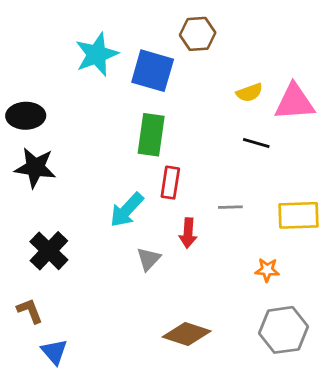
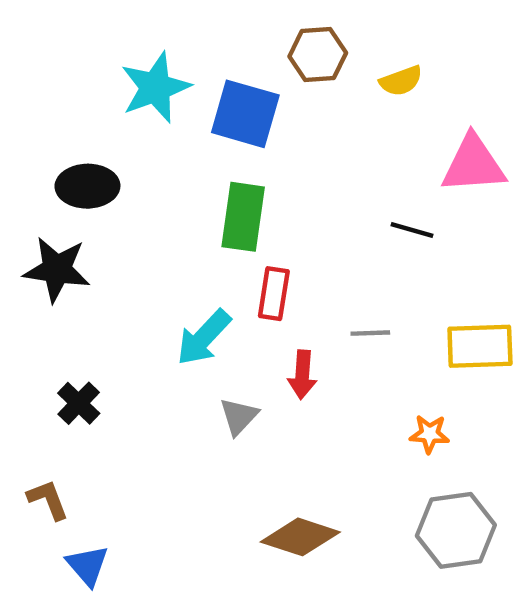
yellow semicircle: (249, 93) -> (401, 81), moved
black ellipse: (26, 116) -> (87, 186), moved
black cross: (49, 251) -> (79, 403), size x0.7

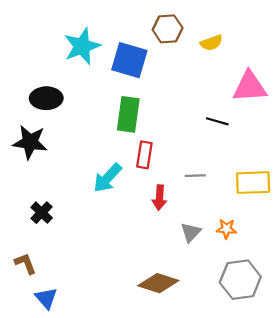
gray triangle: (239, 416) -> (191, 232), moved

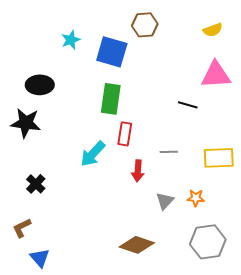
yellow semicircle: (211, 43) -> (213, 30), moved
cyan star: (82, 46) -> (71, 40), size x0.6
brown L-shape: (25, 263) -> (22, 228), turned -95

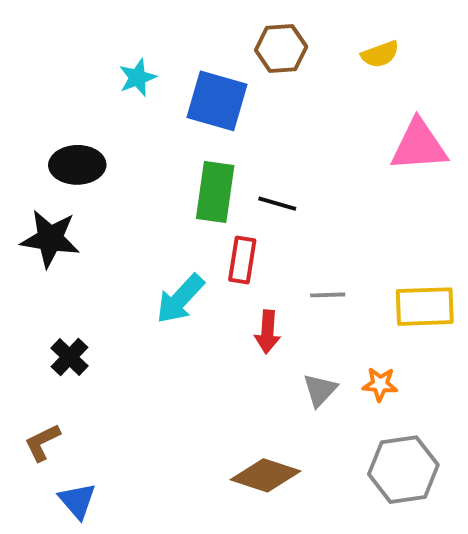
yellow semicircle: (213, 30) -> (380, 54), moved
black line: (188, 105) -> (277, 204), moved

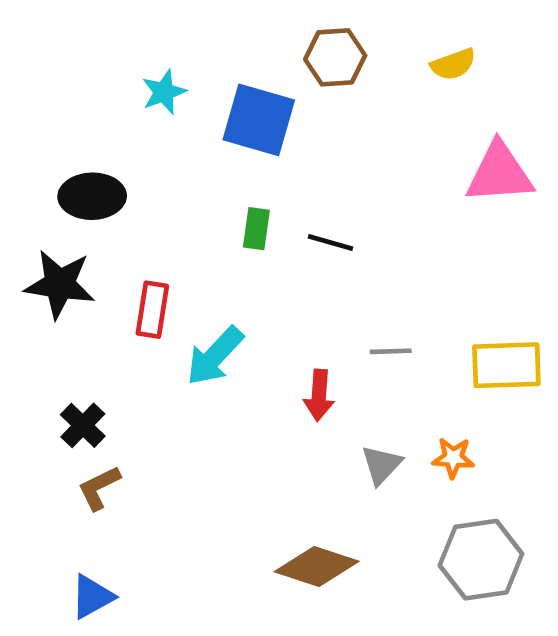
green rectangle: (215, 192) -> (256, 229), size x0.6
red rectangle: (242, 260) -> (152, 310), moved
brown L-shape: (42, 442) -> (99, 488), moved
blue triangle: (77, 501) -> (92, 597), turned 42

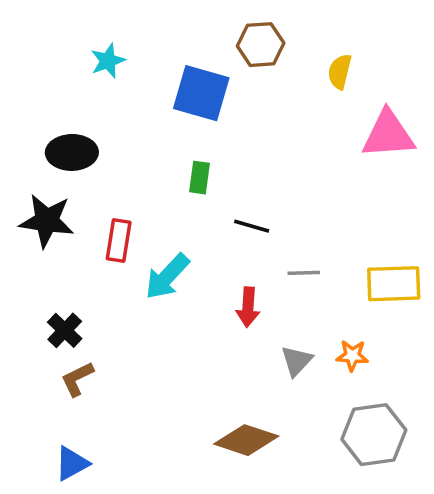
yellow semicircle: (453, 64) -> (340, 72), moved, turned 124
cyan star: (164, 92) -> (108, 61), moved
black line: (331, 243) -> (252, 226), moved

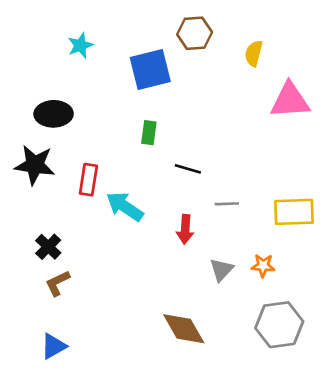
blue square: (201, 93) -> (150, 70), turned -30
cyan arrow: (167, 276) -> (125, 207), turned 81
brown diamond: (246, 440) -> (184, 329), turned 42

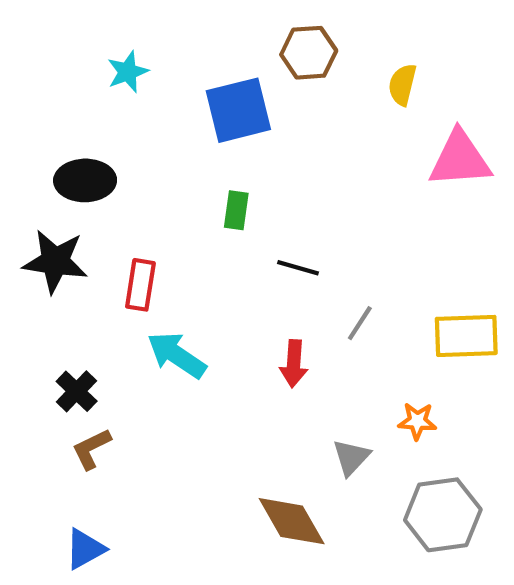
gray line: (227, 204) -> (360, 323), turned -55
cyan arrow: (125, 207) -> (177, 355), moved
gray triangle: (221, 270) -> (351, 457), moved

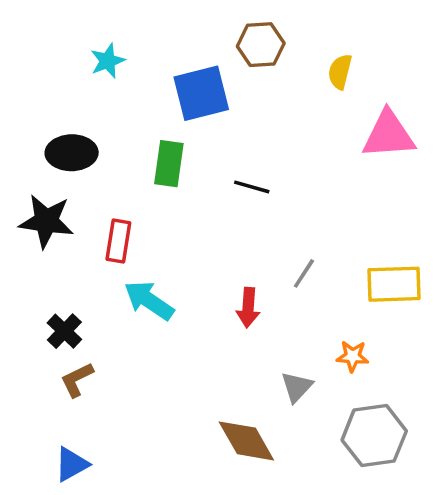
green rectangle: (236, 210) -> (169, 164), moved, size x1.4
black line: (298, 268) -> (252, 187), moved

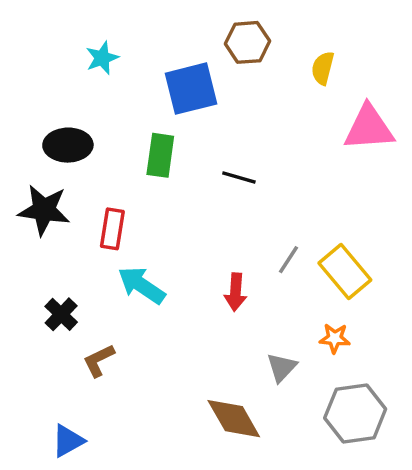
yellow rectangle: (394, 284) -> (345, 272), moved, turned 52
brown L-shape: (77, 380) -> (99, 360), moved

